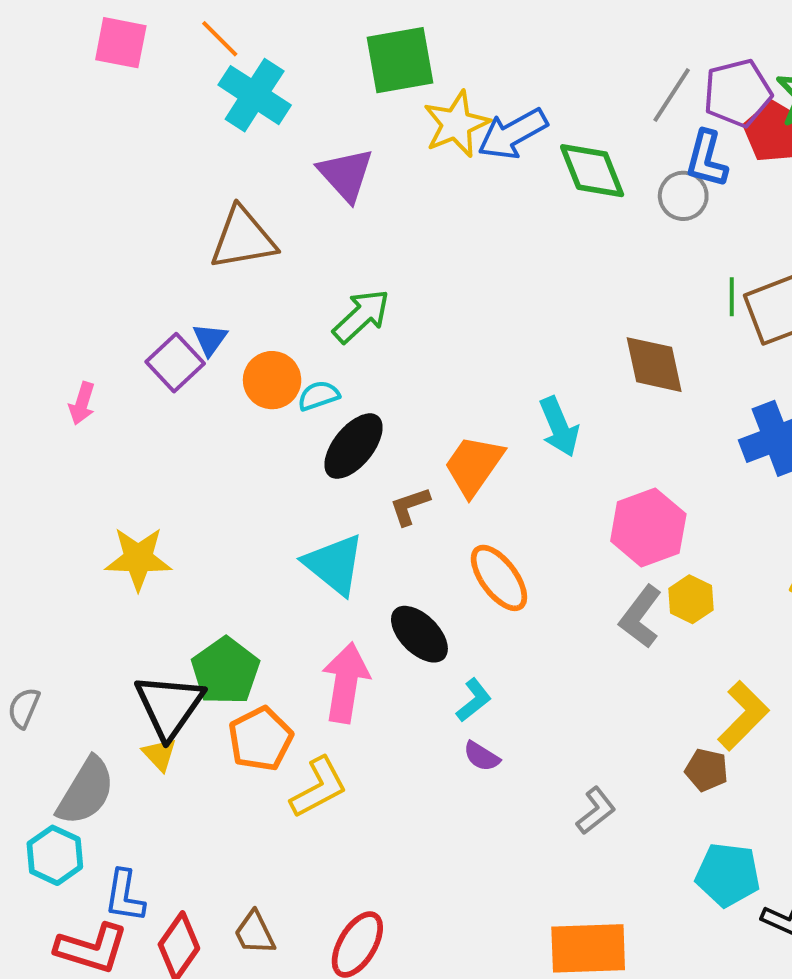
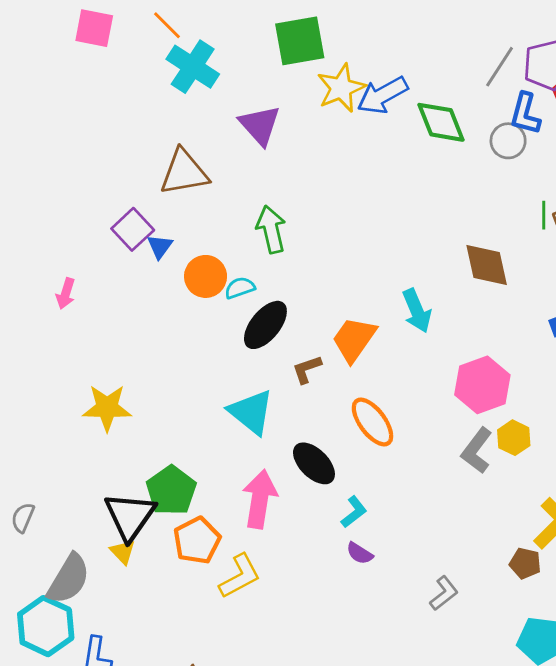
green arrow: (361, 316) -> (271, 229), turned -60
purple square: (175, 363) -> (133, 229), moved
cyan hexagon: (55, 855) -> (46, 626), size x1.4

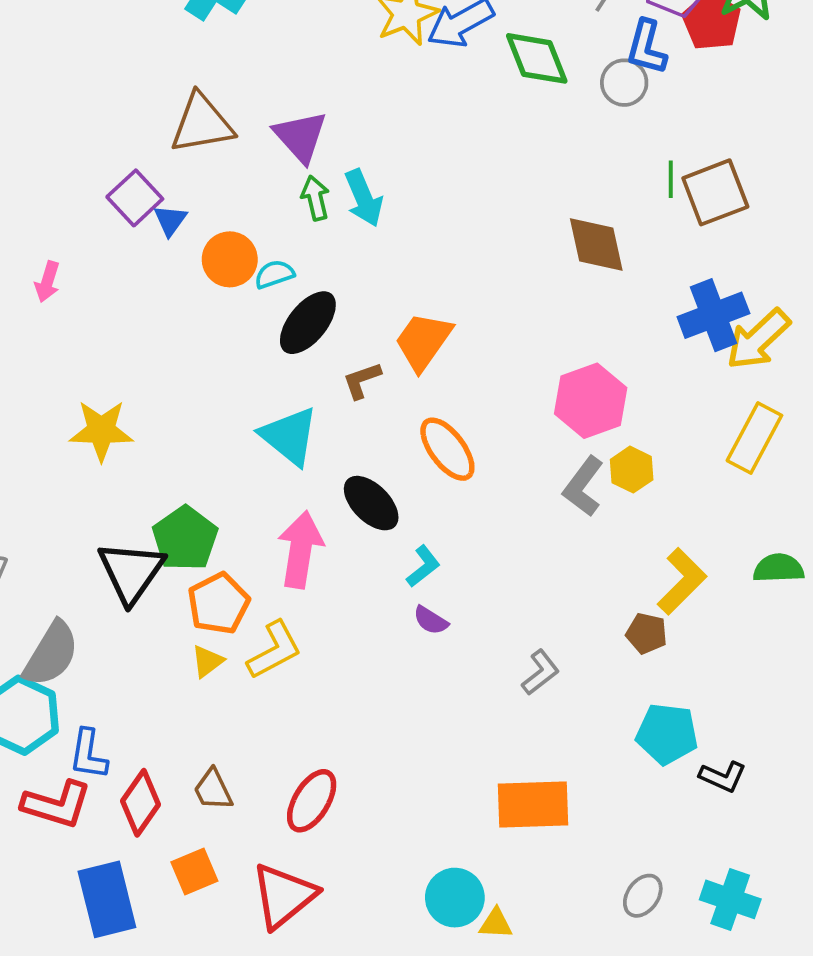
purple triangle: (260, 125) -> (300, 137), moved
green arrow: (271, 229) -> (315, 198), size x0.7
cyan arrow: (417, 311) -> (364, 198), moved
yellow triangle: (123, 552) -> (207, 661), moved, turned 36

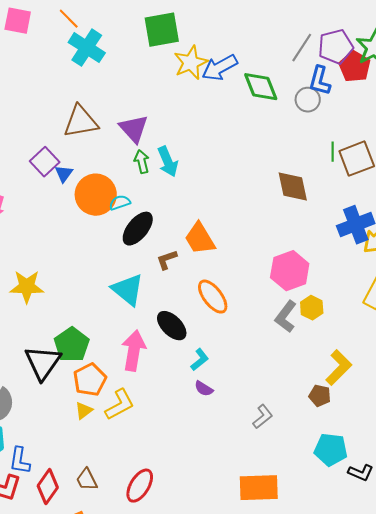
orange circle: (230, 259) -> (96, 195), size x1.4
orange trapezoid: (423, 341) -> (200, 239), turned -66

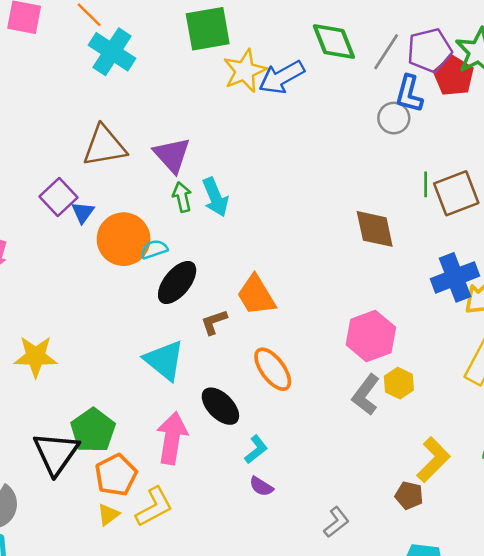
green diamond: (261, 87) -> (334, 42), moved

